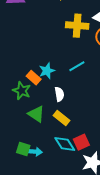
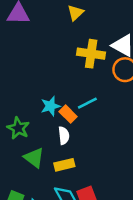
orange rectangle: (34, 78) -> (68, 114), moved
yellow rectangle: (62, 118) -> (64, 165), turned -56

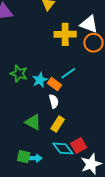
green star: (18, 128) -> (19, 74), moved
yellow rectangle: (64, 165) -> (58, 124), turned -35

